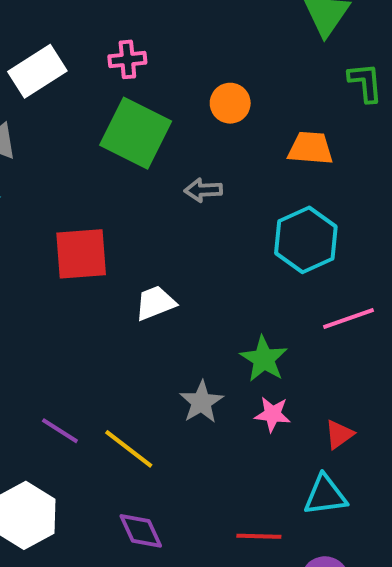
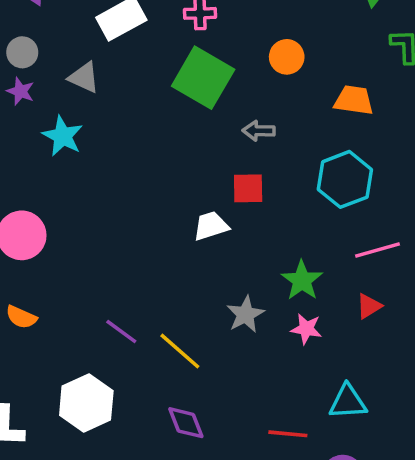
red square: (81, 254) -> (248, 188), moved, size x0.7
red triangle: (339, 434) -> (369, 306), moved

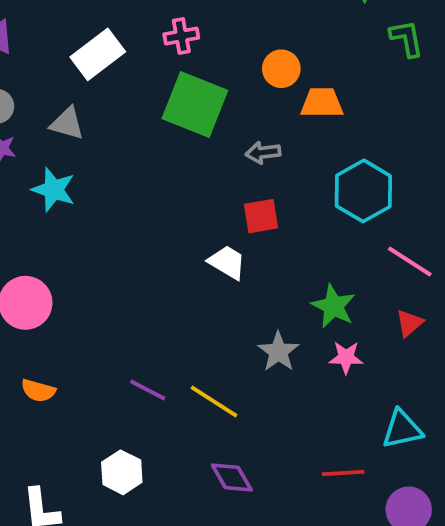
orange trapezoid: (354, 100) -> (322, 103), moved
white trapezoid: (211, 226) -> (227, 262), turned 57
pink line: (378, 250) -> (410, 261), turned 57
white hexagon: (86, 403) -> (122, 472), size x0.7

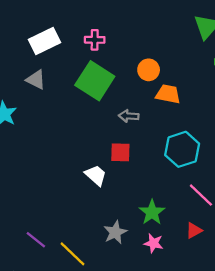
gray triangle: (67, 123) -> (36, 80), moved

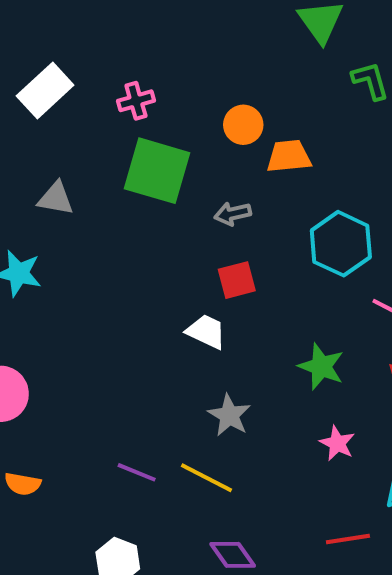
white rectangle: (45, 41) -> (45, 90), moved
gray star: (115, 232) -> (229, 415), moved
pink star: (154, 243) -> (337, 443), moved, turned 30

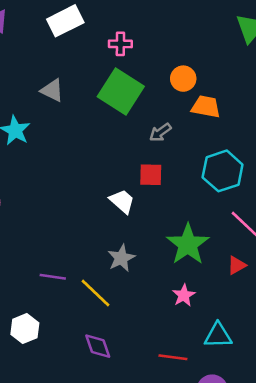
gray arrow: (233, 214) -> (160, 132), turned -40
green star: (321, 367) -> (188, 244), size x1.4
purple line: (137, 472) -> (53, 277), turned -30

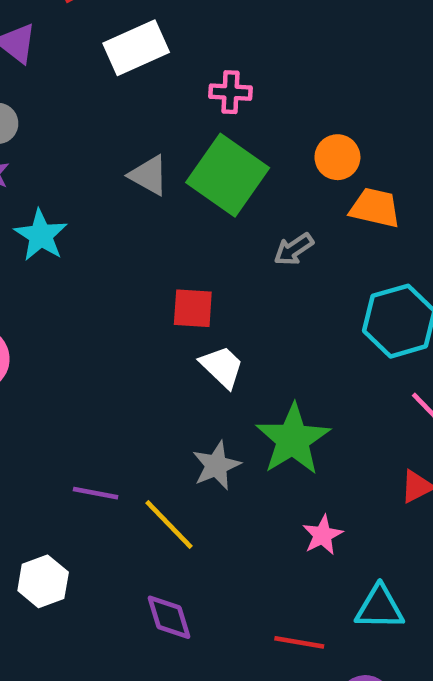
gray triangle: (52, 90) -> (149, 175), moved
red square: (151, 175) -> (193, 308), moved
green star: (188, 244) -> (293, 439), moved

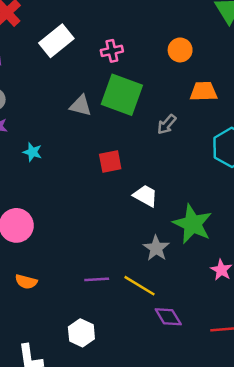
orange circle: (337, 157) -> (180, 50), moved
cyan star: (41, 235) -> (32, 152), size x0.7
red square: (193, 308) -> (110, 162), moved
purple diamond: (169, 617) -> (168, 317), moved

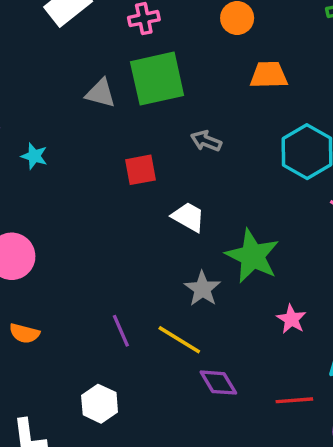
green square: (122, 95) -> (157, 79), turned -33
gray arrow: (167, 124) -> (206, 141), moved, turned 70
purple line: (97, 279) -> (121, 331), turned 70

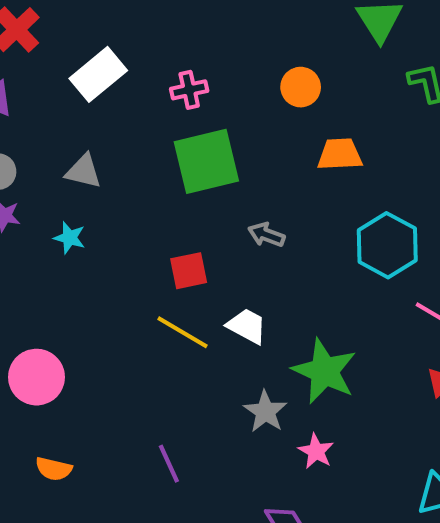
gray triangle: (101, 93) -> (83, 171), moved
cyan star: (34, 156) -> (70, 238), moved
pink star: (291, 319) -> (316, 451), moved
yellow line: (179, 340) -> (182, 332), moved

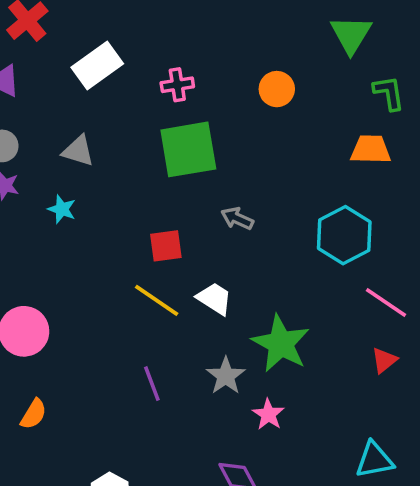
orange trapezoid: (340, 154) -> (371, 149), moved
purple line: (169, 464) -> (152, 384), moved
orange semicircle: (54, 469) -> (34, 414), turned -76

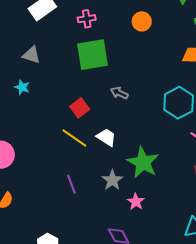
red square: (166, 246) -> (80, 108), turned -30

